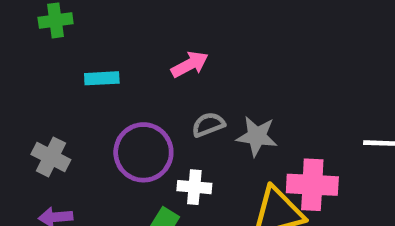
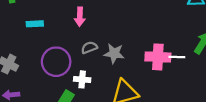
pink arrow: (190, 64) -> (80, 17), turned 120
pink cross: (312, 185) -> (158, 57), moved

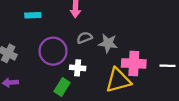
pink cross: (158, 57) -> (134, 63), moved
white line: (177, 57) -> (167, 66), moved

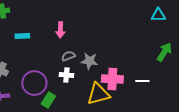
purple circle: (53, 51) -> (34, 83), moved
white cross: (78, 68) -> (66, 75), moved

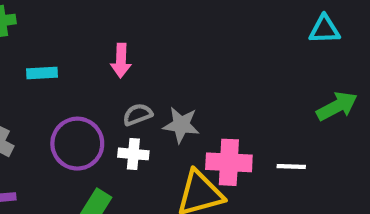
green arrow: (164, 52) -> (337, 106), turned 30
purple circle: (34, 83) -> (77, 144), moved

